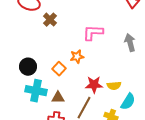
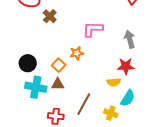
red star: (94, 85) -> (126, 66), moved
brown triangle: (58, 98) -> (58, 84), moved

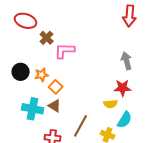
pink L-shape: (93, 29) -> (65, 51), moved
orange star: (77, 53) -> (42, 75), moved
black circle: (28, 63) -> (21, 72), moved
brown triangle: (58, 84) -> (55, 106), turned 32

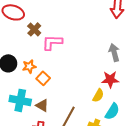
yellow semicircle: (111, 104) -> (98, 95), turned -56
brown triangle: (55, 106) -> (42, 105), moved

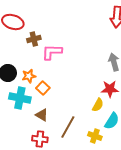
brown cross: (34, 29) -> (34, 39), turned 32
cyan cross: (20, 100) -> (20, 98), moved

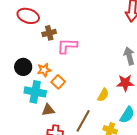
yellow semicircle: (98, 105) -> (103, 95), moved
brown triangle: (42, 115) -> (48, 110), moved, turned -40

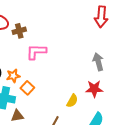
brown cross: (49, 33) -> (19, 31), moved

